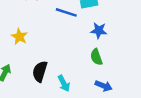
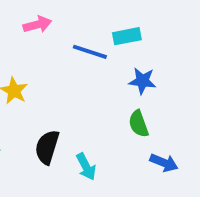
blue arrow: (104, 86) -> (164, 163), moved

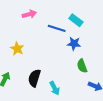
cyan rectangle: (127, 36) -> (76, 20), turned 48
blue star: (142, 81) -> (74, 44), moved

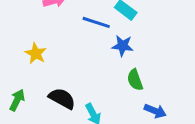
black semicircle: (34, 78) -> (62, 98), turned 102

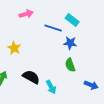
green semicircle: (135, 80) -> (70, 65), moved

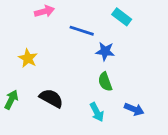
cyan rectangle: (72, 20) -> (122, 17), moved
cyan arrow: (51, 87) -> (97, 112), moved

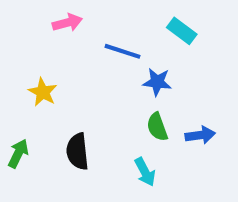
black semicircle: (51, 98) -> (78, 151), turned -125
blue arrow: (134, 109) -> (200, 135), moved, turned -30

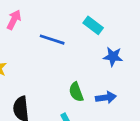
pink arrow: (67, 23) -> (14, 20), turned -48
blue star: (157, 82) -> (113, 57), moved

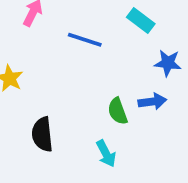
blue arrow: (106, 98) -> (152, 102), moved

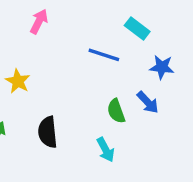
blue line: (85, 40) -> (104, 55), moved
blue arrow: (152, 102) -> (148, 102), turned 55

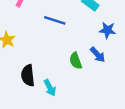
blue line: (104, 55) -> (55, 20), moved
cyan arrow: (106, 150) -> (50, 88), moved

